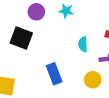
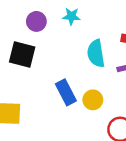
cyan semicircle: (83, 44) -> (96, 53), size x1.5
yellow circle: (93, 80) -> (93, 100), moved

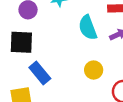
blue rectangle: (66, 92) -> (40, 73), moved

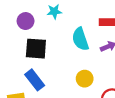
black square: (21, 42) -> (36, 49), moved

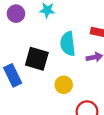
black square: (36, 49) -> (37, 59), moved

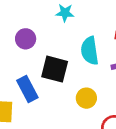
purple circle: (16, 14) -> (26, 39), moved

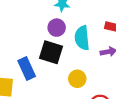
purple circle: (26, 39) -> (57, 28), moved

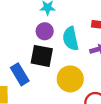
yellow circle: (77, 79) -> (70, 79), size x1.5

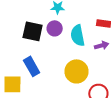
black square: (42, 56) -> (33, 31), moved

